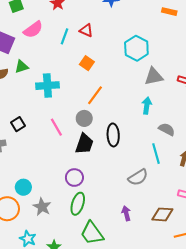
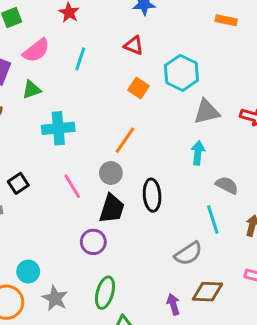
red triangle: (86, 30) -> (134, 45), moved
orange square: (87, 63) -> (139, 88), moved
green triangle: (21, 67) -> (32, 90), moved
purple circle: (74, 178) -> (93, 242), moved
brown diamond: (162, 214) -> (207, 292), moved

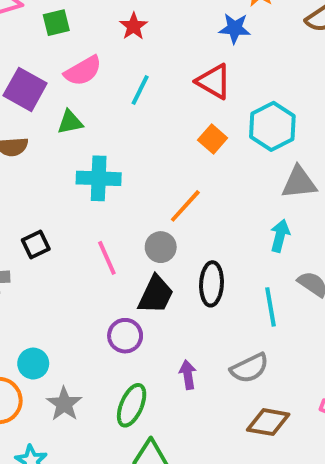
red triangle: (134, 45) -> (214, 82), size x1.4
cyan line: (213, 220) -> (271, 307), moved
purple arrow: (173, 304) -> (188, 375), moved

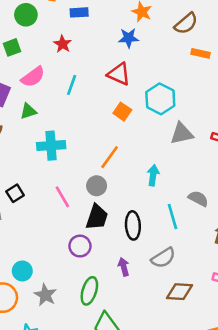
cyan arrow: (280, 236) -> (153, 175), moved
black ellipse: (212, 284) -> (133, 225), moved

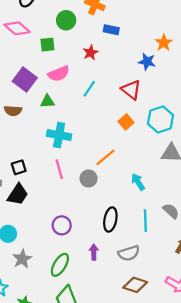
cyan arrow: (153, 175) -> (138, 182), turned -54
pink line: (62, 197) -> (59, 169), moved
black trapezoid: (97, 217) -> (18, 194), moved

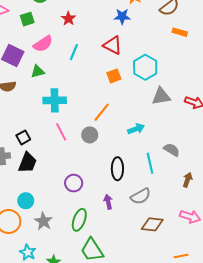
orange square: (126, 122) -> (114, 76), turned 32
cyan arrow: (138, 182) -> (136, 129), turned 112

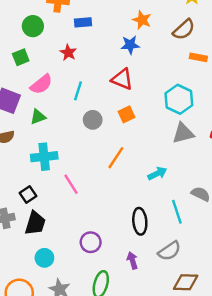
cyan hexagon: (145, 67) -> (179, 99), moved
cyan cross: (55, 100) -> (44, 157), moved
gray circle: (90, 135) -> (93, 120), moved
cyan circle: (26, 201) -> (44, 258), moved

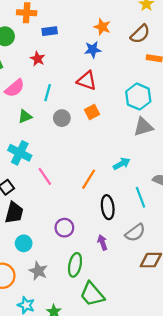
green triangle: (38, 117) -> (25, 116), moved
cyan cross: (44, 157) -> (20, 153), turned 35
orange line: (116, 158) -> (89, 179), moved

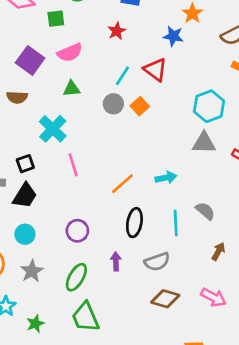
red star: (38, 59) -> (117, 31), moved
cyan line: (48, 93) -> (123, 76), moved
orange square: (92, 112) -> (140, 106), moved, turned -32

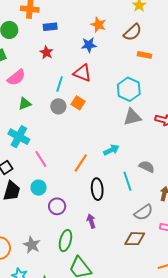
cyan circle: (25, 234) -> (39, 188), moved
gray semicircle: (157, 262) -> (144, 212), moved

